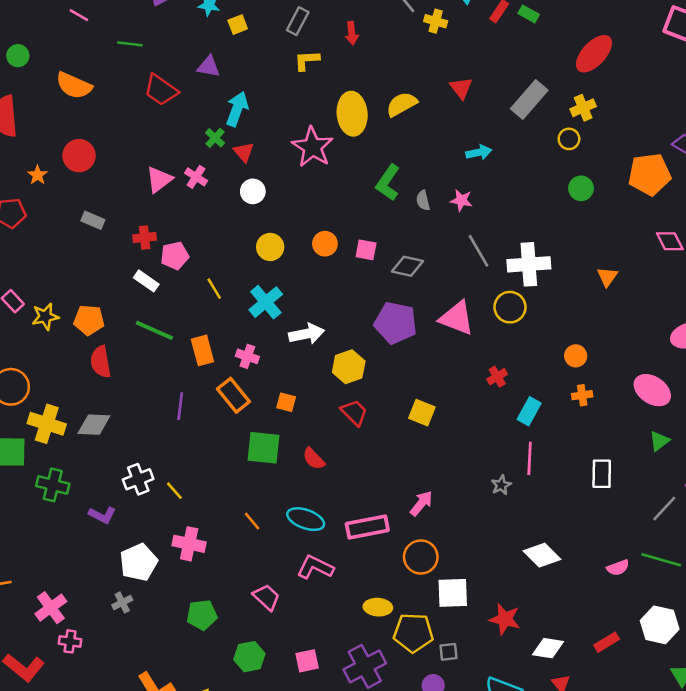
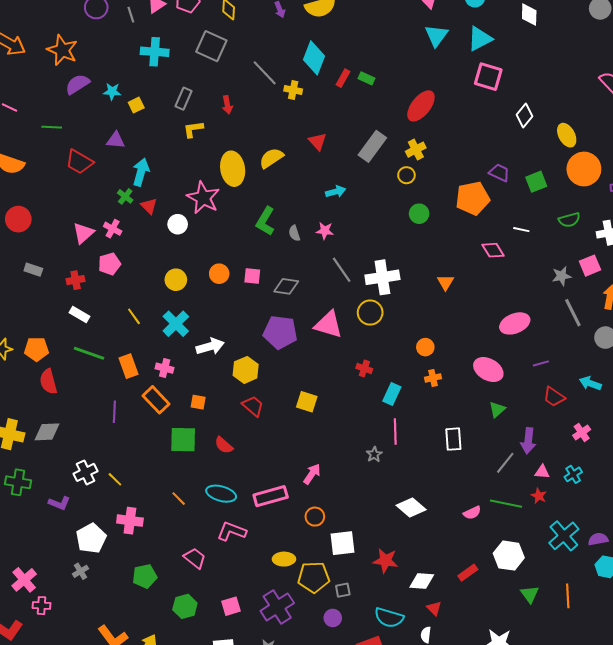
white circle: (253, 191) -> (178, 224), moved
pink pentagon: (175, 256) -> (109, 264), moved
red cross: (497, 377) -> (364, 369), turned -35
orange circle: (421, 557) -> (315, 517), size x0.7

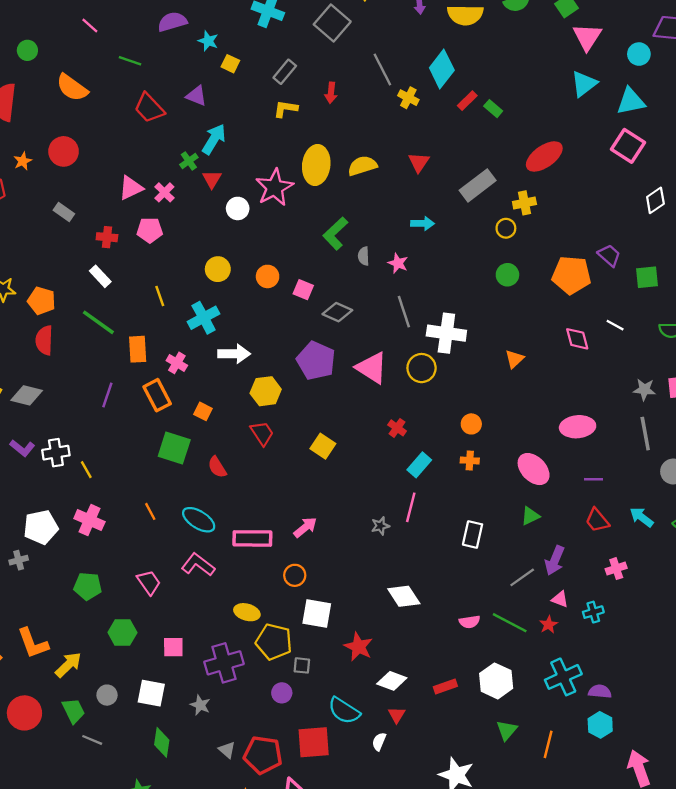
yellow square: (136, 105) -> (230, 64), turned 35
purple L-shape: (59, 503) -> (22, 448), moved

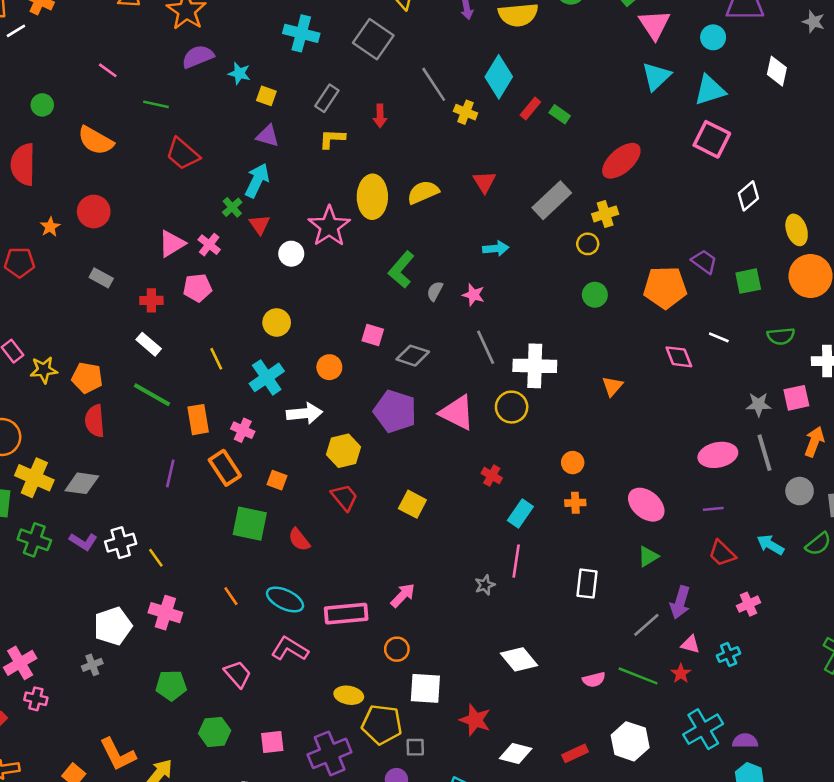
purple triangle: (196, 96) -> (268, 136), moved
gray semicircle: (364, 256) -> (435, 291), turned 36
orange circle: (268, 276) -> (329, 367), moved
pink ellipse: (578, 427) -> (718, 455), moved

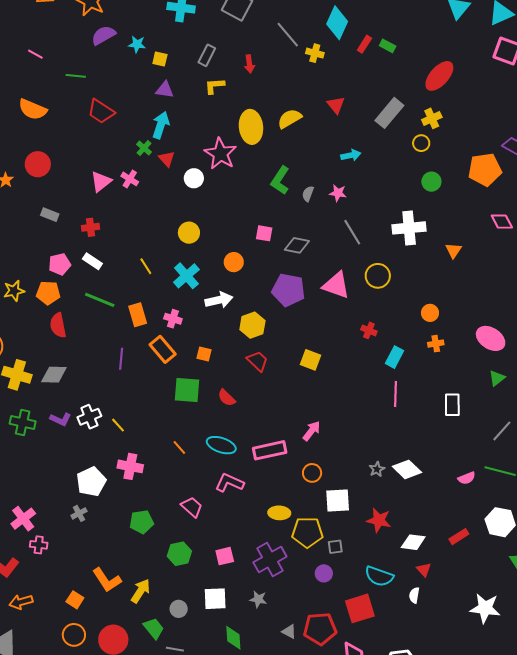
pink pentagon: (197, 288) -> (60, 264), moved
white cross: (535, 366) -> (409, 228), moved
gray star: (485, 585) -> (377, 469), moved

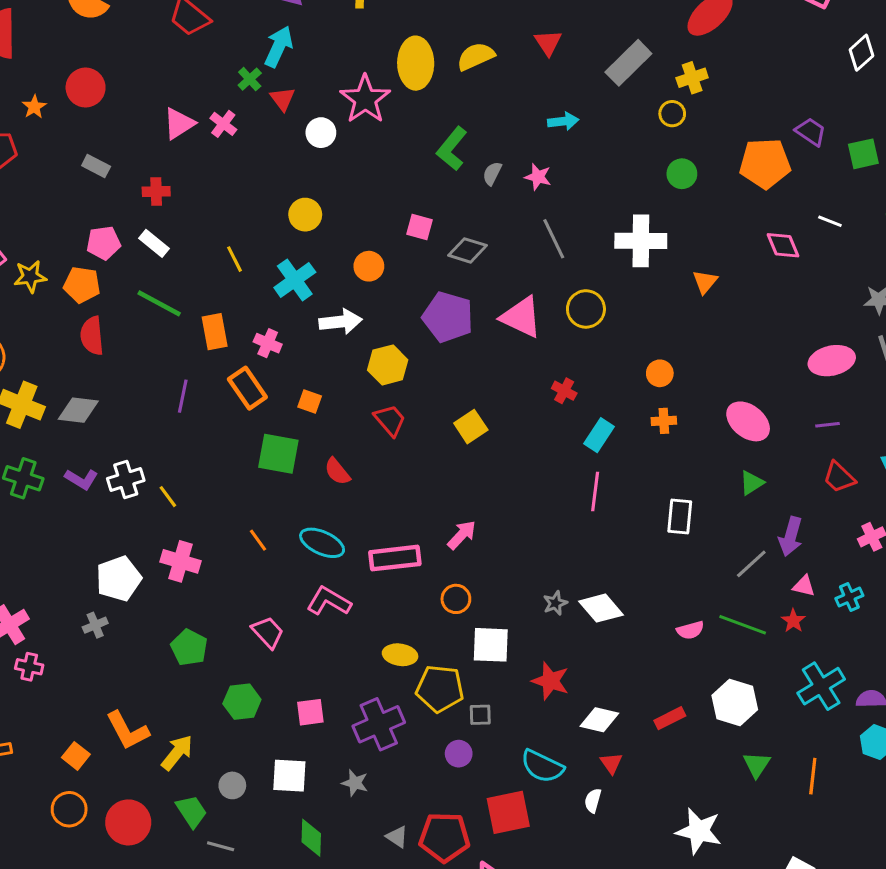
yellow square: (310, 360) -> (471, 427), turned 30
green pentagon: (142, 522) -> (189, 647), turned 30

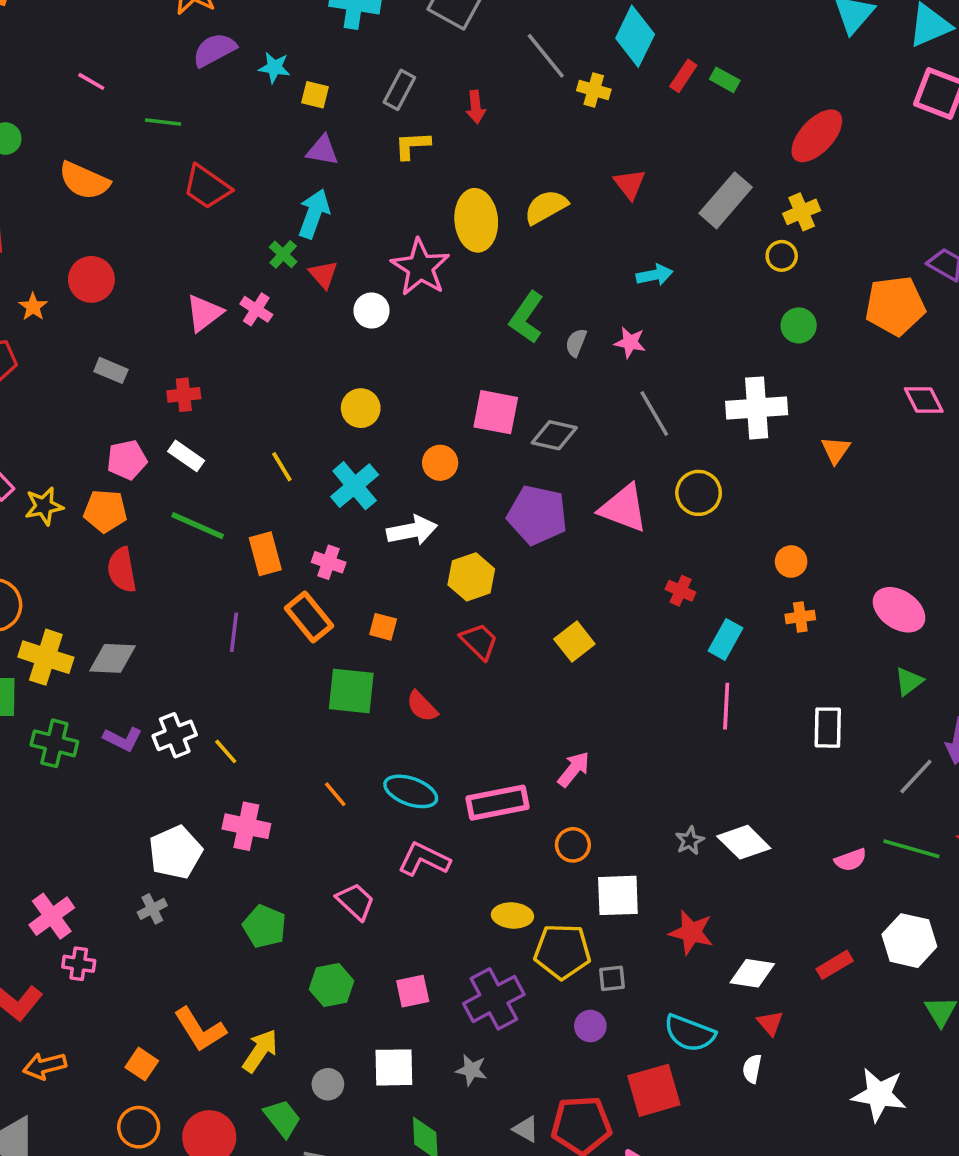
pink square: (419, 227) -> (496, 412), size x1.5

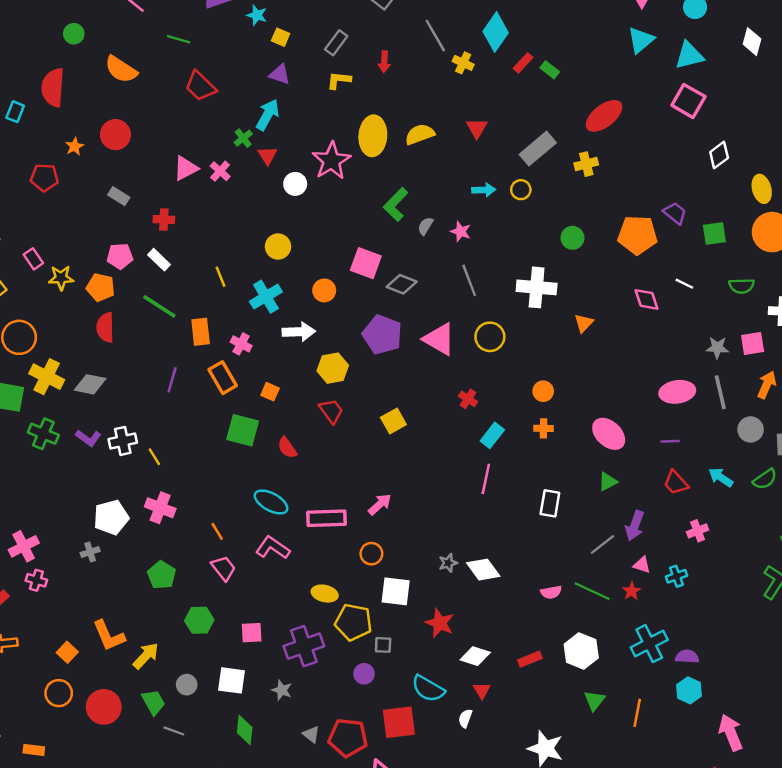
yellow circle: (782, 256) -> (521, 190), moved
orange line: (335, 794) -> (217, 531), moved

